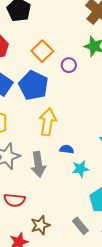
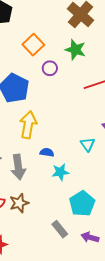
orange square: (42, 51) -> (33, 45), moved
brown star: (40, 225) -> (19, 203), moved

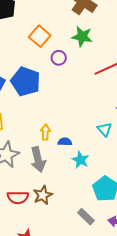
yellow arrow: (28, 125) -> (45, 132), moved, size x0.6
cyan star: (60, 172) -> (80, 160), turned -30

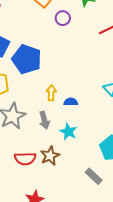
blue pentagon: (26, 81) -> (27, 59), moved
gray arrow: (38, 159) -> (44, 120), size x0.7
cyan star: (80, 160) -> (68, 132), moved

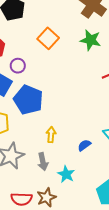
purple circle: (63, 18) -> (18, 66), moved
blue semicircle: (71, 102) -> (84, 145), moved, turned -40

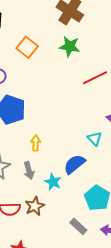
blue semicircle: (84, 145) -> (74, 164), moved, size x1.6

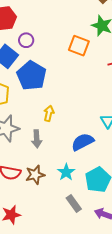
orange square: (27, 47) -> (79, 46), moved, turned -30
cyan star: (53, 182) -> (66, 172), moved

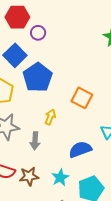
purple circle: (26, 40) -> (38, 33), moved
orange square: (79, 46) -> (82, 98), moved

